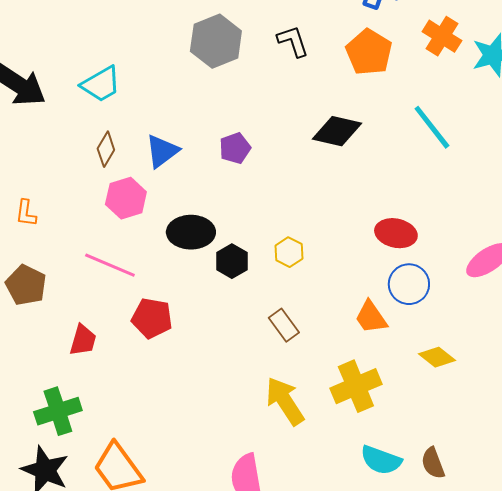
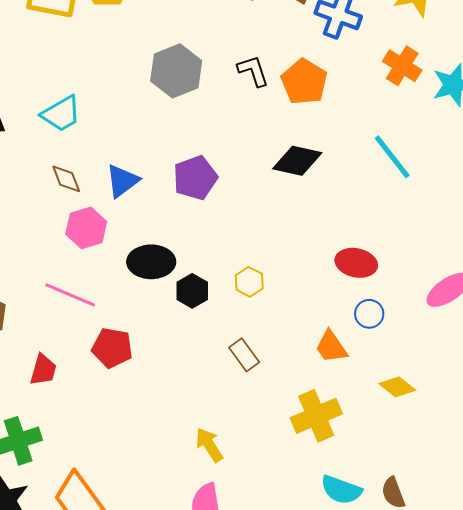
orange pentagon: (369, 52) -> (304, 82), moved
purple pentagon: (235, 148) -> (195, 178), size x1.4
brown diamond: (106, 149) -> (66, 179), turned -52
blue circle: (409, 284) -> (369, 314), size x0.7
yellow arrow: (285, 401) -> (209, 445), moved, size x0.7

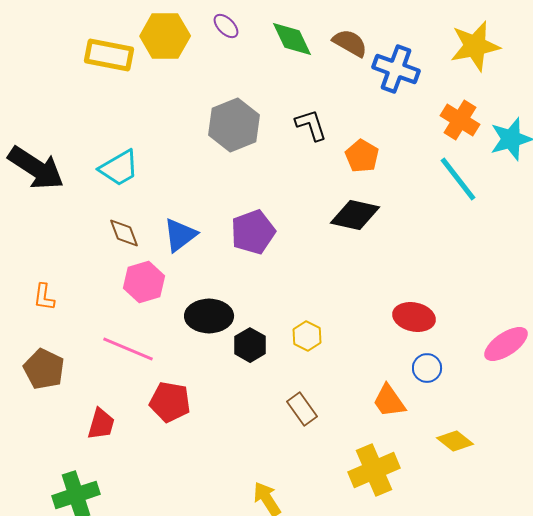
orange pentagon: (304, 82) -> (362, 156), moved, size x0.7
cyan line: (392, 157) -> (458, 179), moved

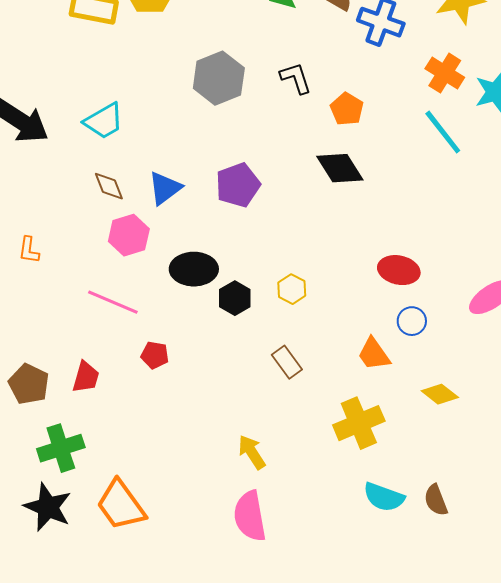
black diamond: (355, 215) -> (340, 168), turned 45
brown pentagon: (44, 369) -> (29, 384), moved
red pentagon: (170, 402) -> (155, 355), size x0.7

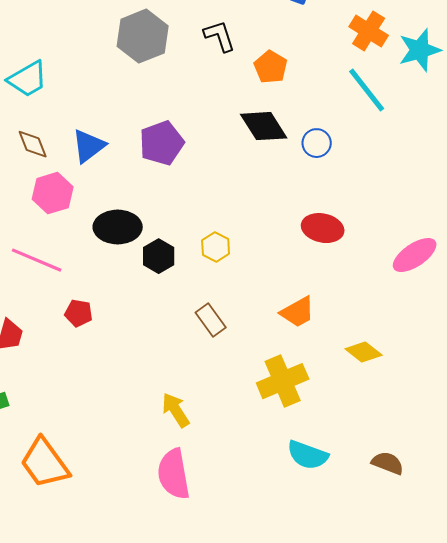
blue circle: (412, 321) -> (317, 143), moved
orange trapezoid: (374, 354) -> (298, 312), turned -84
brown semicircle: (436, 500) -> (388, 463), moved, turned 132

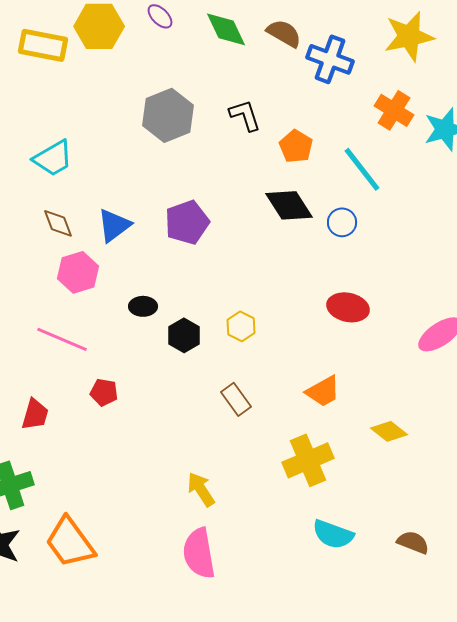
cyan line: (367, 90) -> (362, 169), moved
black ellipse: (118, 227) -> (143, 306), size x0.6

